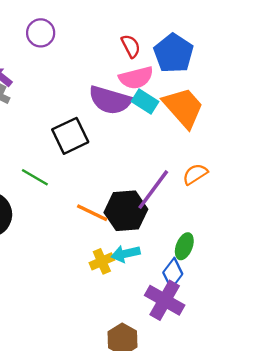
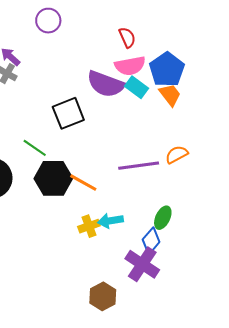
blue pentagon: (174, 53) -> (167, 70), moved
orange trapezoid: (183, 107) -> (170, 95), size x0.6
purple line: (153, 190) -> (139, 166), turned 42
black hexagon: (126, 211) -> (53, 178), moved

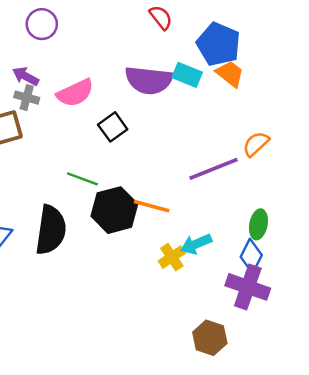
purple circle: (48, 21) -> (42, 24), moved
pink semicircle: (130, 66) -> (75, 93), moved
black square: (68, 113) -> (113, 127), size x0.7

